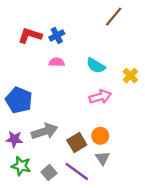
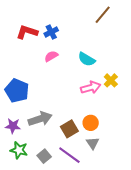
pink semicircle: (57, 62) -> (51, 56), turned -32
yellow cross: (130, 76) -> (111, 80), moved

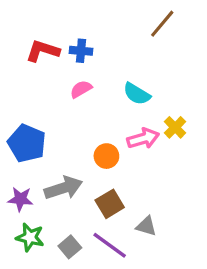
blue cross: (51, 32) -> (81, 51), turned 32
orange circle: (91, 123) -> (106, 156), moved
gray triangle: (93, 143) -> (146, 226), turned -40

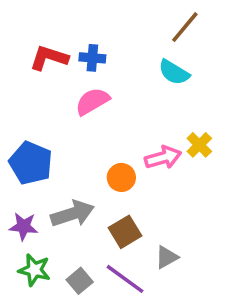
pink semicircle: (81, 89) -> (92, 101), size x1.4
cyan semicircle: (137, 94) -> (174, 72), moved
gray triangle: (146, 226) -> (167, 257), turned -45

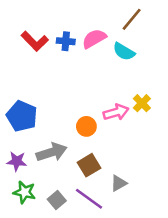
red L-shape: (49, 58) -> (35, 41), turned -152
pink semicircle: (92, 101) -> (94, 39), moved

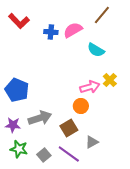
red L-shape: (35, 41) -> (19, 21), moved
cyan semicircle: (124, 52) -> (96, 50), moved
orange circle: (86, 126) -> (81, 106), moved

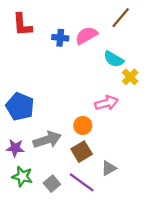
red L-shape: (19, 21) -> (22, 25), turned 40
yellow cross: (110, 80) -> (130, 77), moved
orange circle: (81, 106) -> (83, 125), moved

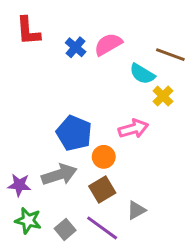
brown line: (121, 18) -> (170, 55), moved, turned 70
blue cross: (60, 38) -> (76, 47), turned 35
blue pentagon: (20, 107) -> (74, 133), moved

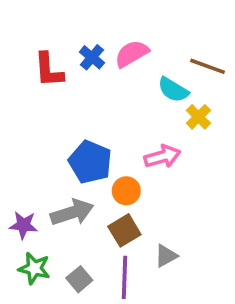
red L-shape: (28, 31) -> (49, 70), moved
purple line: (102, 228) -> (124, 277), turned 56

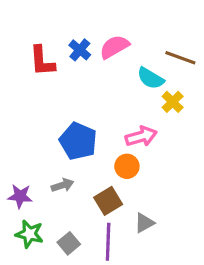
orange circle: (126, 191) -> (127, 166), moved
gray arrow: (72, 212) -> (62, 185), size x0.6

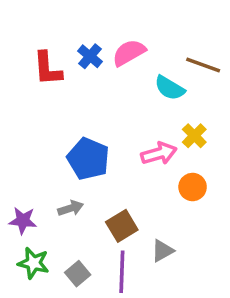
yellow cross: (173, 102) -> (194, 136), moved
orange circle: (127, 166) -> (193, 187), moved

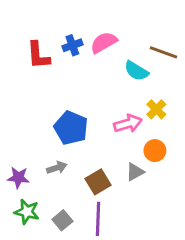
blue cross: (90, 56) -> (72, 45), turned 30
gray triangle: (162, 251) -> (135, 172), moved

